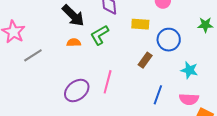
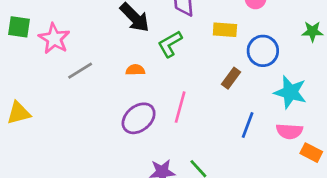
orange semicircle: (74, 43) -> (135, 70), moved
cyan star: (189, 70) -> (290, 92), size x1.4

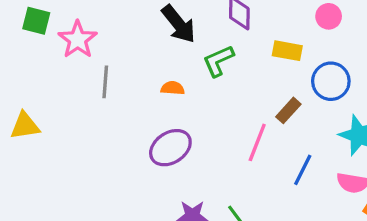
gray line: (80, 71) -> (105, 82), turned -60
pink line: (180, 107) -> (257, 142), moved

